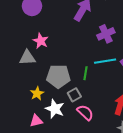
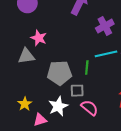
yellow star: (37, 93) -> (25, 104), moved
gray square: (74, 95) -> (77, 91), turned 32
white star: (55, 109) -> (58, 106), turned 30

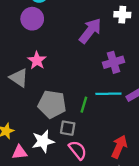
gray triangle: (26, 56) -> (19, 78), turned 30

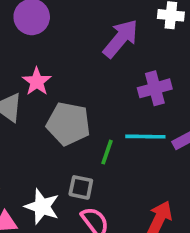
gray pentagon: (52, 104) -> (68, 124), moved
white star: (43, 141) -> (42, 207), turned 30

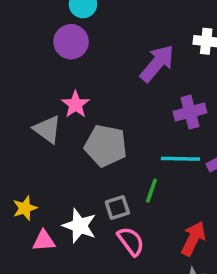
green line: (107, 152) -> (151, 191), moved
gray square: (81, 187) -> (117, 208), turned -30

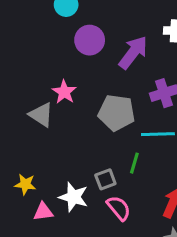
purple circle: (71, 42) -> (90, 40), moved
gray pentagon: (106, 146) -> (117, 113), moved
yellow star: (25, 208) -> (25, 184), turned 30

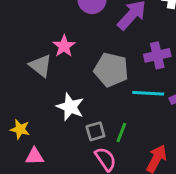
green line: (134, 163) -> (121, 133), moved
white star: (73, 197) -> (70, 107), moved

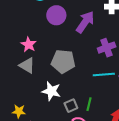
pink star: (64, 46) -> (29, 45), moved
gray pentagon: (111, 70) -> (63, 61), moved

